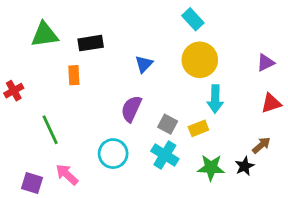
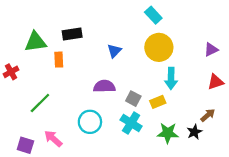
green triangle: (45, 35) -> (35, 42), moved
purple semicircle: (131, 109) -> (104, 86), turned 65
green line: (50, 130) -> (40, 103), turned 70

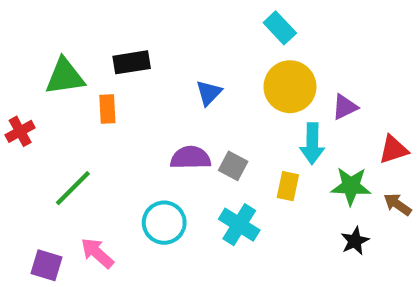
purple triangle: (211, 50) -> (345, 107), moved
gray square: (133, 99) -> (233, 166), moved
yellow rectangle: (158, 102) -> (288, 186), turned -56
brown arrow: (208, 115) -> (397, 204), moved, turned -104
green star: (168, 133) -> (351, 186), moved

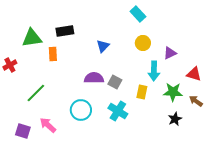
yellow circle: (290, 87) -> (143, 43), size x0.6
red triangle: (393, 150) -> (194, 74), turned 35

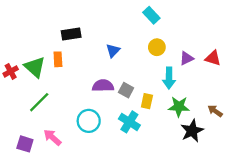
green triangle: (32, 38) -> (35, 67), moved, turned 50
red triangle: (194, 74) -> (213, 58), moved
yellow rectangle: (142, 92) -> (147, 101), moved
green star: (173, 92) -> (179, 107), moved
black star: (175, 119) -> (192, 131), size x1.5

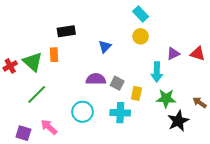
yellow circle: (157, 47) -> (141, 36), moved
cyan cross: (129, 122) -> (120, 113), turned -30

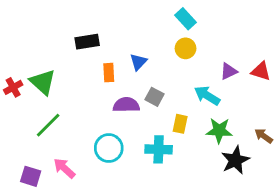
orange rectangle: (54, 55) -> (109, 73), moved
cyan arrow: (157, 72) -> (207, 96), turned 120
gray square: (117, 83) -> (155, 97), moved

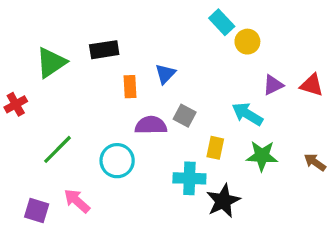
yellow circle: (186, 48) -> (247, 42), moved
green triangle: (43, 82) -> (51, 63), moved, turned 44
cyan circle: (109, 148) -> (117, 161), moved
black star: (235, 160) -> (223, 201), moved

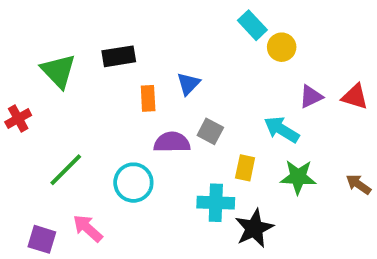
green triangle: (51, 63) -> (58, 71), turned -40

